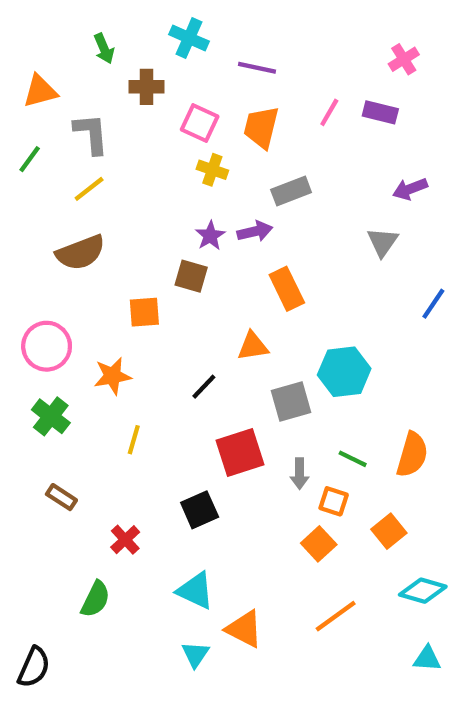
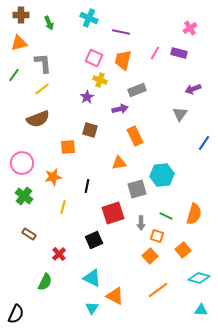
brown cross: (146, 87) -> (21, 15), moved
purple star: (210, 236) -> (87, 97), moved
black line: (204, 387) -> (87, 186), moved, turned -32

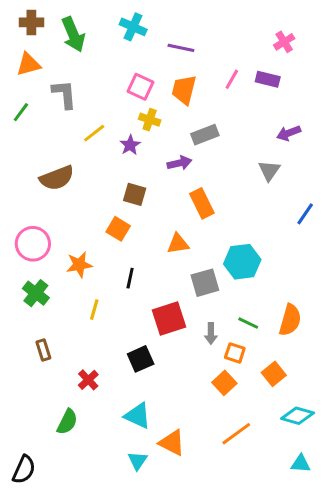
green arrow: (49, 23) -> (73, 34), size x1.6
yellow line: (42, 89) -> (94, 133), moved
orange square: (68, 147) -> (118, 229), moved, turned 35
brown rectangle: (29, 234) -> (43, 350), turned 40

